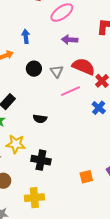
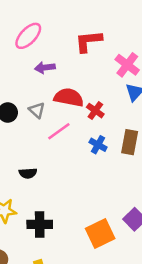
orange square: (86, 177) -> (100, 233), size x1.6

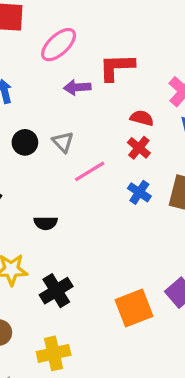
red L-shape: (88, 41) -> (117, 67), moved
red semicircle: (69, 97) -> (142, 118), moved, size x0.6
black cross: (40, 224) -> (56, 291), turned -35

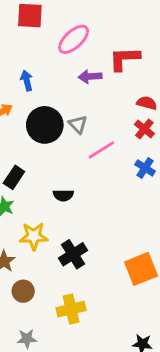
black circle: (25, 142) -> (45, 125), size x1.6

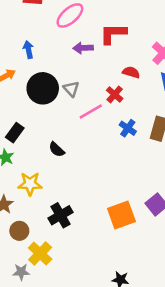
red cross: (144, 129) -> (115, 94), moved
black semicircle: (63, 195) -> (57, 149), turned 42
black cross: (73, 254) -> (61, 215), moved
yellow cross: (71, 309) -> (40, 254), moved, turned -35

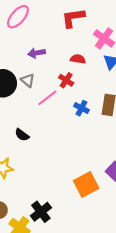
red L-shape: (113, 34) -> (73, 18), moved
purple arrow: (83, 48) -> (37, 53), moved
black cross: (61, 215) -> (41, 212), moved

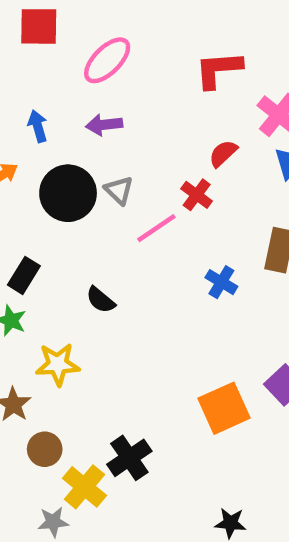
purple arrow: (37, 53) -> (104, 125), moved
red semicircle: (78, 59) -> (223, 153), turned -56
blue cross: (81, 108) -> (221, 282), moved

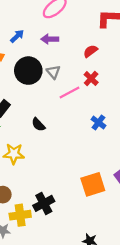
blue arrow: (38, 126) -> (17, 36), turned 56
red semicircle: (223, 153) -> (90, 51), moved
yellow cross: (84, 487) -> (20, 215), turned 36

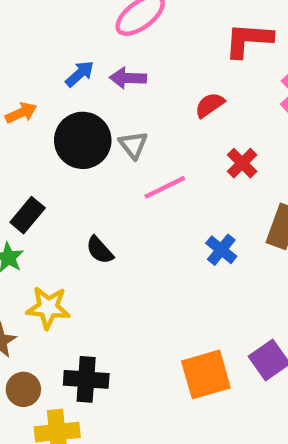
blue arrow: (17, 36) -> (80, 74), moved
red cross: (91, 78) -> (242, 163), moved
black cross: (44, 203) -> (86, 379), moved, turned 30

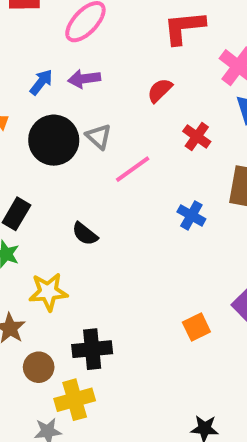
orange square: (206, 374) -> (196, 327), size x0.6

